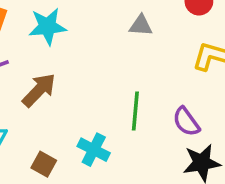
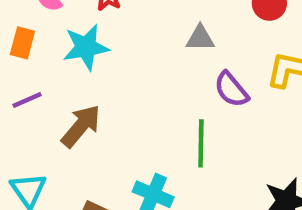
purple semicircle: (186, 122) -> (231, 90), moved

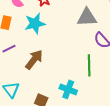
gray triangle: (200, 38) -> (87, 17), size x1.5

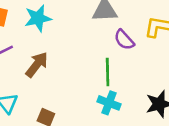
cyan cross: (68, 89) -> (109, 103), moved

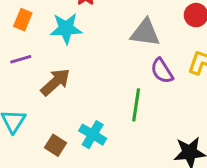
cyan cross: (109, 103) -> (93, 135), moved

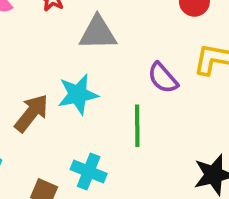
cyan star: (66, 28) -> (78, 94), moved
gray triangle: (145, 33) -> (98, 33), moved

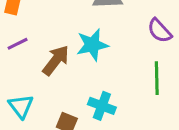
green line: (137, 126) -> (157, 78), moved

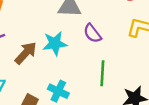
purple semicircle: (160, 31) -> (92, 33), moved

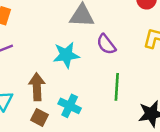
brown arrow: (26, 53) -> (37, 87), moved, turned -45

